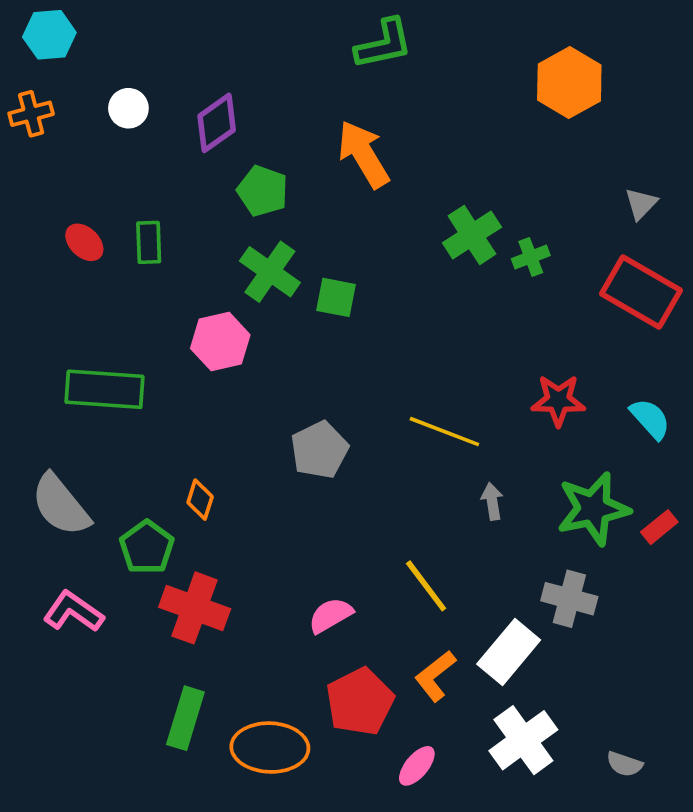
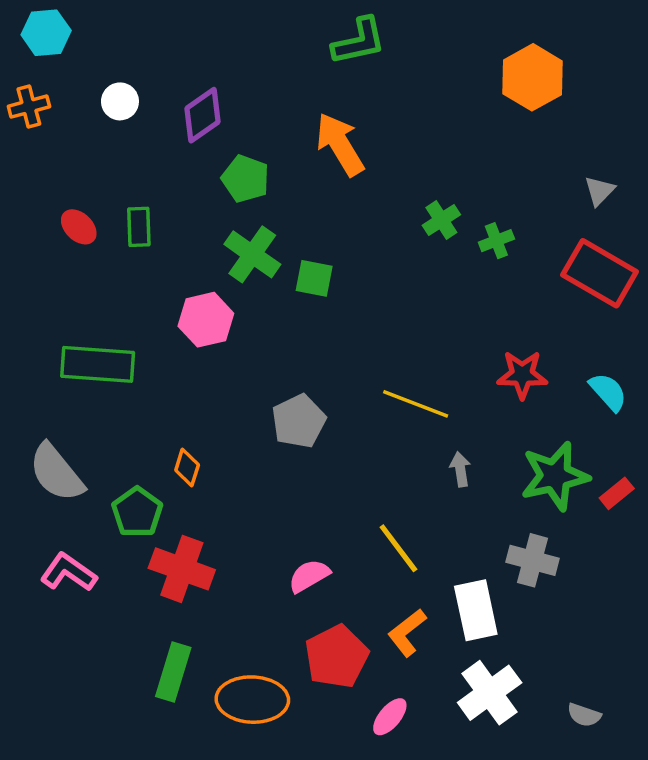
green cross: (472, 235) -> (441, 220), size x0.7
white rectangle: (509, 652) -> (476, 610), turned -52

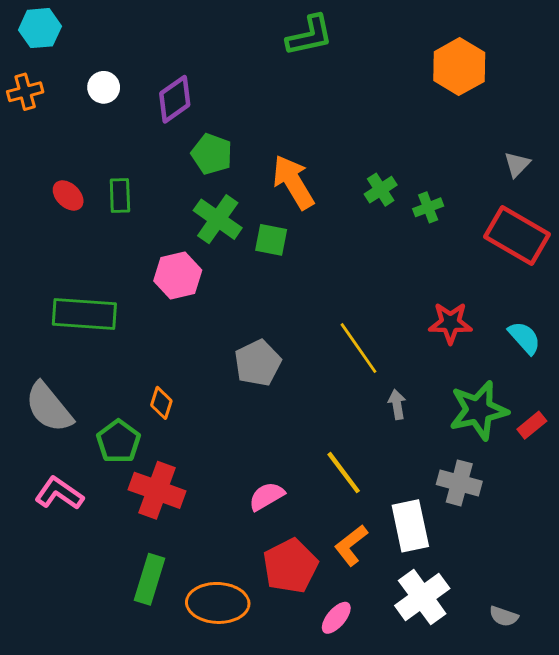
orange arrow: (340, 144) -> (293, 182), moved
yellow line: (416, 404) -> (358, 348), turned 34

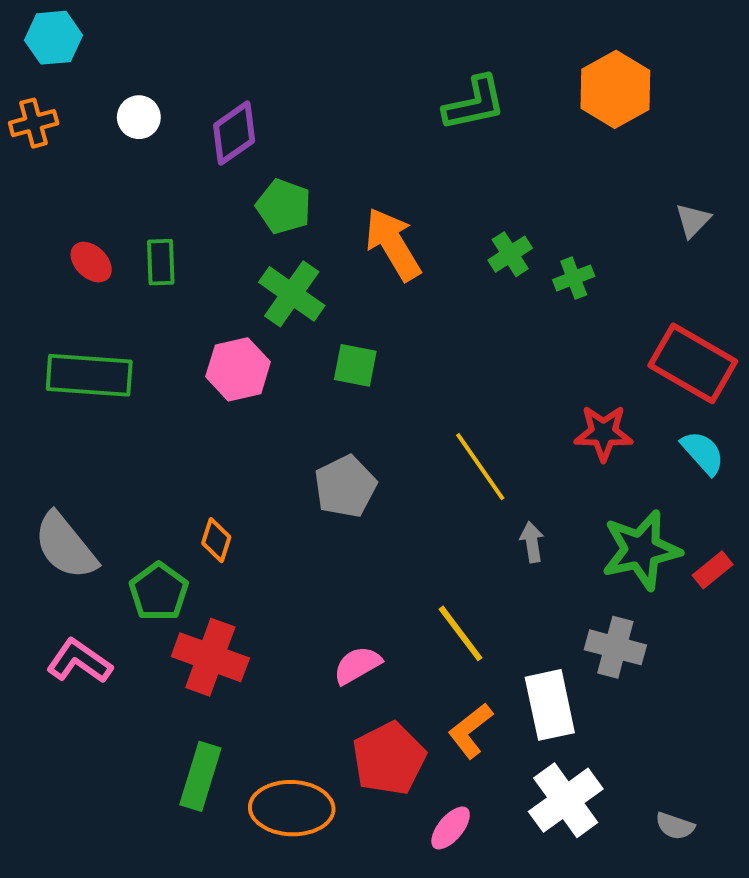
green L-shape: (310, 35) -> (474, 103), moved
red rectangle: (517, 236) -> (693, 363), moved
green square: (271, 240) -> (355, 365), moved
green rectangle: (84, 314) -> (89, 375), moved

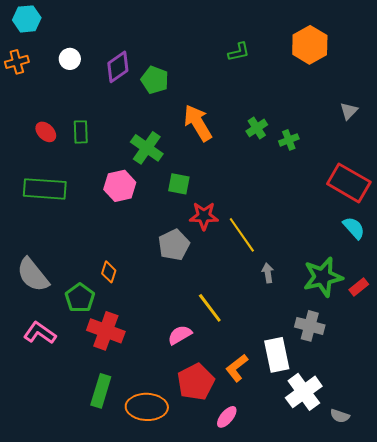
green L-shape: (474, 103) -> (239, 52), size x0.7
green pentagon: (284, 207) -> (155, 80), moved
red star: (603, 433) -> (204, 216), moved
yellow line: (460, 633) -> (210, 308), moved
white cross: (566, 800) -> (304, 392), moved

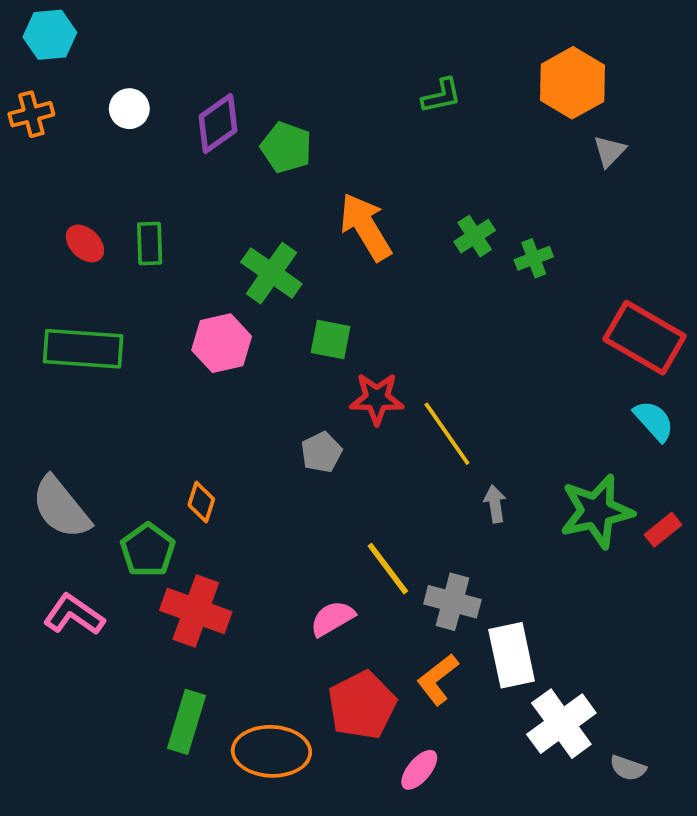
gray triangle: (349, 111) -> (609, 151), moved
gray pentagon: (174, 245) -> (321, 452), size x0.7
gray cross: (310, 326) -> (452, 602), moved

